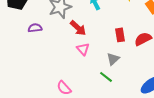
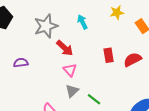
purple semicircle: (35, 28) -> (21, 63), moved
gray triangle: (113, 59) -> (72, 91), moved

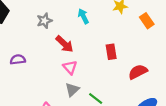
gray star: (46, 26) -> (44, 21), size x0.6
red semicircle: (133, 60) -> (138, 72), moved

